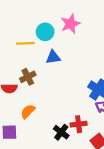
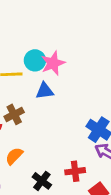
pink star: (70, 24) -> (53, 63), moved
black cross: (61, 132) -> (42, 181), moved

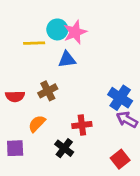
brown cross: (14, 114) -> (48, 91), moved
red cross: (75, 171) -> (82, 125), moved

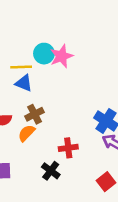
blue triangle: (67, 59) -> (24, 83), moved, turned 30
orange semicircle: (37, 124) -> (26, 133), moved

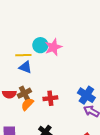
brown cross: (35, 114) -> (24, 93), moved
red cross: (68, 148) -> (50, 98), moved

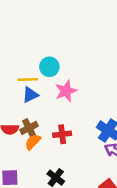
pink star: (53, 47) -> (66, 91), moved
blue triangle: (25, 67) -> (30, 95), turned -48

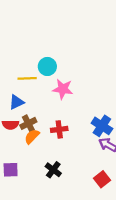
pink star: (66, 91) -> (63, 89), turned 30
blue triangle: (30, 95) -> (16, 102), moved

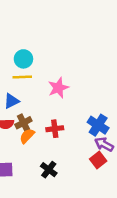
cyan circle: (47, 66) -> (23, 59), moved
pink star: (63, 89) -> (58, 88), turned -30
red square: (102, 179) -> (98, 160), moved

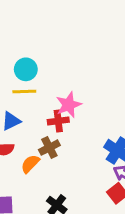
brown cross: (23, 123) -> (49, 148), moved
red cross: (55, 129) -> (58, 121), moved

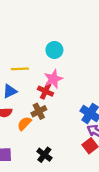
cyan circle: (26, 69) -> (54, 50), moved
red cross: (58, 121) -> (46, 91), turned 32

